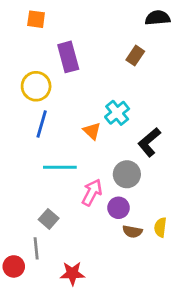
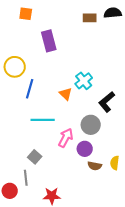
brown rectangle: (135, 56) -> (90, 18), moved, turned 56
yellow circle: (36, 86) -> (15, 67), moved

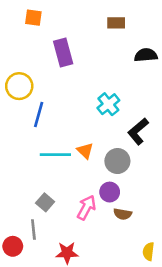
black semicircle: (113, 13) -> (146, 55), moved
orange triangle: (66, 94) -> (85, 151), moved
pink arrow: (66, 138) -> (86, 208), moved
yellow semicircle: (115, 163) -> (148, 251), moved

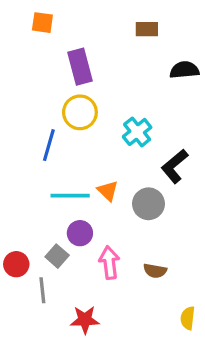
yellow circle: (19, 86) -> (80, 112), moved
purple circle: (110, 192) -> (80, 233), moved
pink arrow: (86, 208) -> (109, 263), turned -35
red circle: (13, 246) -> (16, 264), moved

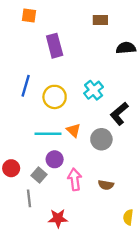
yellow circle: (80, 112) -> (55, 97), moved
blue line: (49, 145) -> (26, 86), moved
red circle: (16, 264) -> (11, 168), moved

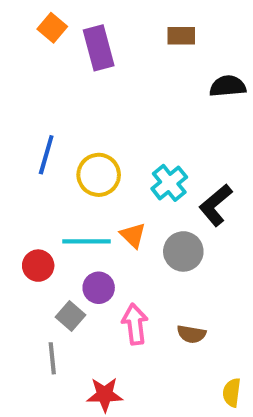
orange square: (29, 16) -> (52, 28), turned 32
purple rectangle: (55, 46) -> (99, 48), moved
cyan cross: (94, 90) -> (169, 183), moved
red circle: (11, 168) -> (38, 266), moved

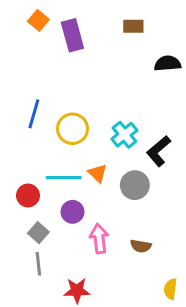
gray square: (70, 316) -> (38, 233), moved

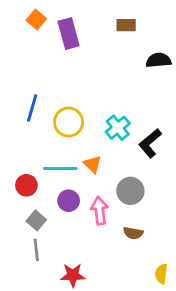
gray circle: (135, 185) -> (130, 191), moved
pink arrow: (99, 239) -> (99, 211), moved

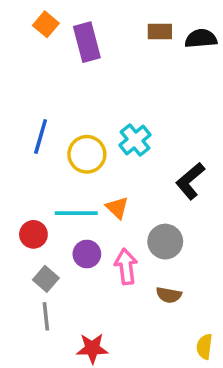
black semicircle: (158, 60) -> (201, 39), moved
cyan cross: (118, 128) -> (135, 140), moved

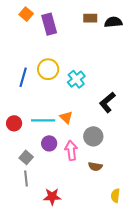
yellow circle: (87, 154) -> (48, 69), moved
red circle: (33, 234) -> (14, 123), moved

